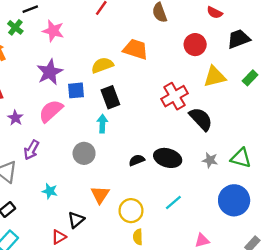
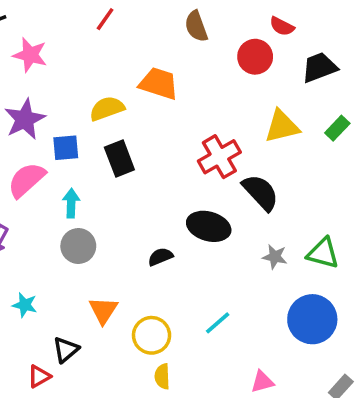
red circle: (195, 45) -> (255, 57), moved
cyan arrow: (102, 124) -> (71, 203), moved
black ellipse: (168, 158) -> (209, 226), moved

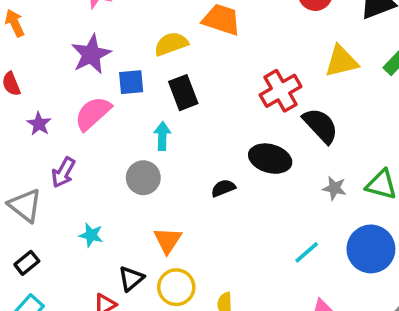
cyan arrow: (71, 203) -> (162, 136), moved
cyan line: (218, 323) -> (307, 252), moved
yellow circle: (152, 335) -> (176, 287), moved

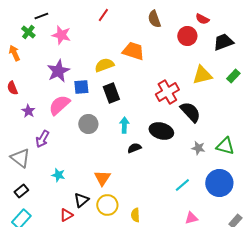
cyan arrow: (162, 136) -> (124, 125), moved
gray circle: (143, 178) -> (88, 124), moved

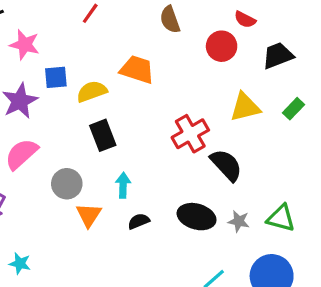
blue square: (81, 87) -> (56, 77), moved
black ellipse: (161, 131) -> (197, 217), moved
orange triangle: (102, 178) -> (89, 215), moved

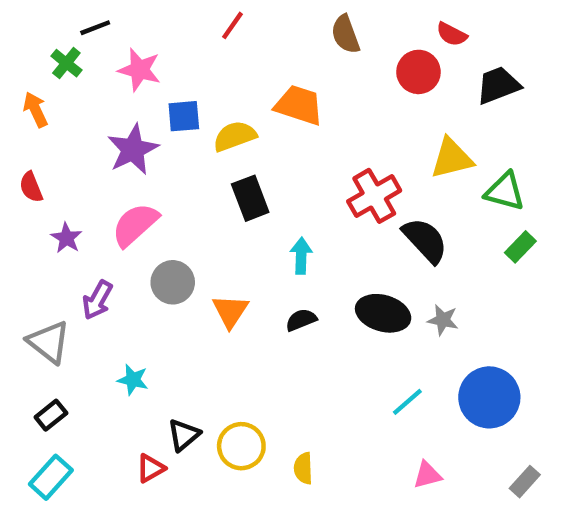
green rectangle: (293, 109) -> (520, 247), moved
gray circle: (67, 184) -> (173, 282), moved
cyan arrow: (123, 185) -> (301, 256), moved
green triangle: (281, 218) -> (505, 192), moved

